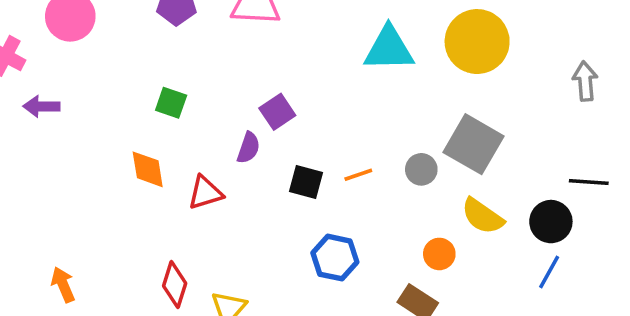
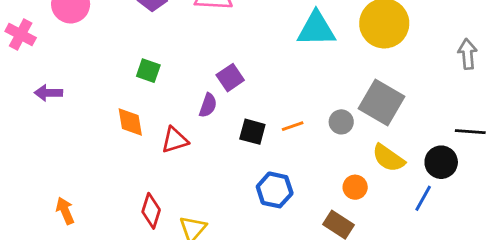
purple arrow: (41, 106) -> (48, 93), moved
blue line: (549, 272) -> (423, 198), moved

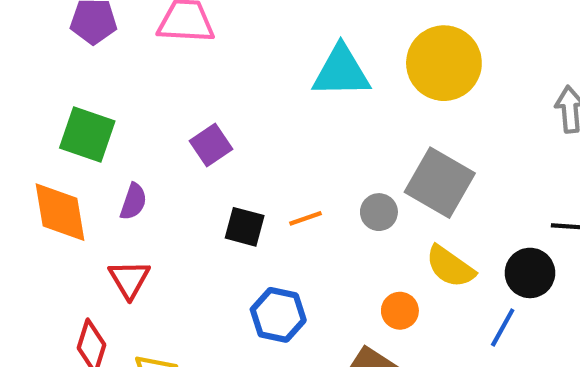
green square: (148, 71) -> (87, 134), size x1.5
purple semicircle: (208, 105) -> (133, 202), moved
orange diamond: (130, 122) -> (60, 212), size x1.4
red triangle: (175, 140) -> (129, 279), moved, turned -44

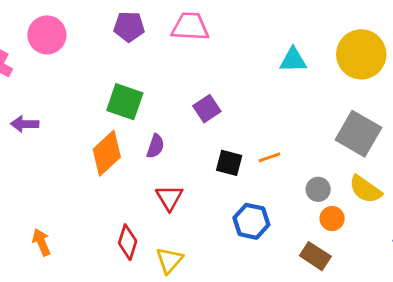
cyan triangle: (341, 72) -> (293, 60), size x0.7
orange diamond: (60, 212) -> (107, 153), turned 57
gray circle: (379, 212) -> (318, 189), moved
red triangle: (129, 279) -> (169, 198), moved

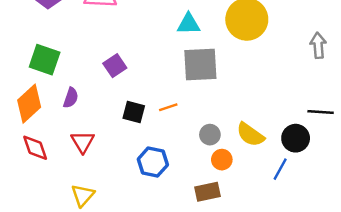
gray square: (358, 134) -> (200, 64), moved, turned -33
red diamond: (128, 242) -> (35, 148), moved, turned -36
brown rectangle: (315, 256) -> (208, 192), turned -45

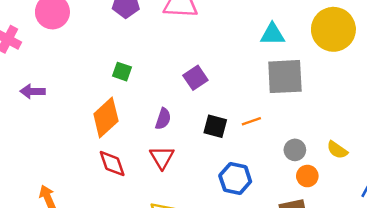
green square: (45, 60) -> (122, 72), size x0.6
purple semicircle: (71, 98) -> (163, 119), moved
yellow semicircle: (250, 135) -> (337, 150), size x0.7

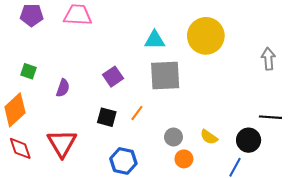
purple square: (195, 78) -> (113, 77), moved
purple semicircle: (163, 119) -> (63, 88), moved
orange line: (251, 121) -> (137, 113), turned -35
red triangle: (162, 157) -> (62, 143), size x1.4

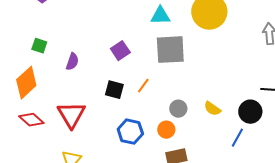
red diamond: (20, 148) -> (31, 120), turned -30
orange circle: (184, 159) -> (166, 130), moved

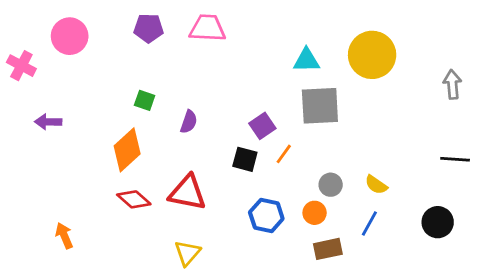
purple square: (120, 51) -> (262, 126), moved
black circle: (250, 112) -> (438, 222), moved
red triangle: (71, 115) -> (187, 193), turned -48
blue line: (237, 138) -> (369, 224), moved

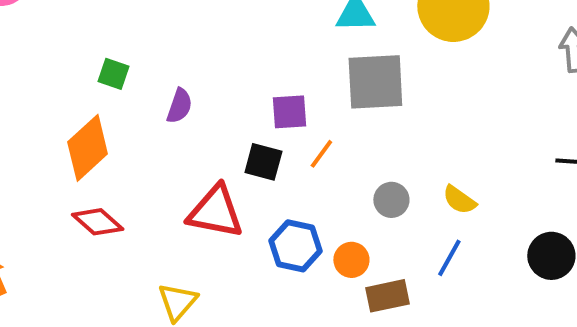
purple square: (262, 126) -> (289, 112), turned 30
red triangle: (187, 193) -> (215, 212), moved
orange circle: (315, 213) -> (351, 260), moved

